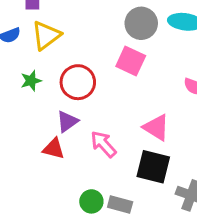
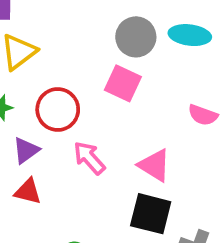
purple triangle: (67, 121) -> (26, 150), moved
pink arrow: (103, 144) -> (89, 158), moved

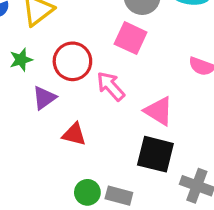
pink arrow: (89, 158) -> (111, 86), moved
red triangle: (28, 191) -> (74, 134), moved

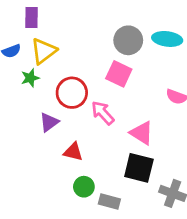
green star: (21, 60) -> (30, 78), moved
green circle: (87, 192) -> (84, 187), moved

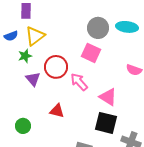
purple triangle: (49, 122) -> (33, 79), moved, turned -35
green circle: (84, 187) -> (23, 126), moved

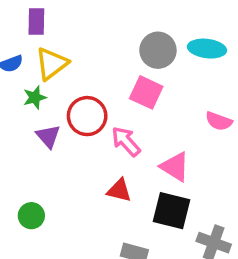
red triangle: (57, 111) -> (119, 190), moved

